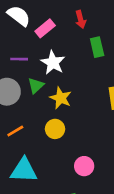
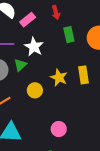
yellow star: (61, 98) -> (59, 78), moved
yellow circle: (55, 129) -> (35, 90), moved

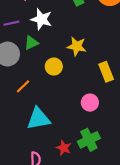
green triangle: (20, 65) -> (31, 43), turned 32
yellow rectangle: (83, 75) -> (106, 72), moved

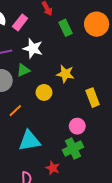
green cross: (89, 140) -> (73, 148), moved

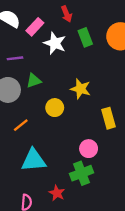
white star: (33, 48) -> (55, 43), moved

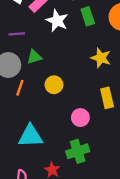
yellow star: (80, 89) -> (101, 58), moved
orange line: (21, 125) -> (20, 88), moved, turned -35
pink circle: (89, 149) -> (80, 118), moved

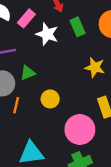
pink circle: (80, 118) -> (80, 130), size x1.6

